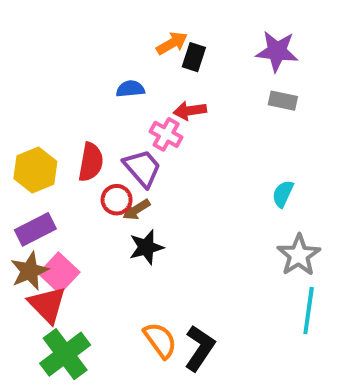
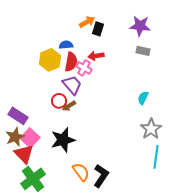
red semicircle: (91, 162) -> (71, 62), moved
yellow hexagon: (35, 170) -> (50, 60), moved
purple rectangle: (35, 229) -> (18, 116), turned 60
black star: (146, 247) -> (63, 140), moved, size x1.4

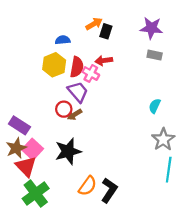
blue semicircle: (66, 45) -> (63, 40), moved
orange semicircle: (81, 172) -> (88, 186), turned 72

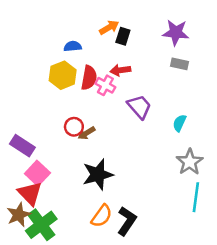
purple trapezoid: (78, 92) -> (139, 107), moved
brown star: (16, 148) -> (19, 215), moved
black star: (68, 151) -> (98, 175), moved

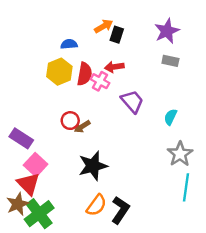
purple star: (176, 32) -> (167, 31), turned -30

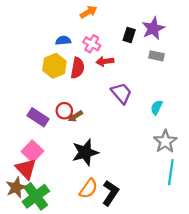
orange arrow: (104, 26) -> (88, 12), moved
black rectangle: (117, 35) -> (129, 35), moved
pink cross: (100, 81) -> (92, 44), moved
purple rectangle: (21, 138) -> (38, 117), moved

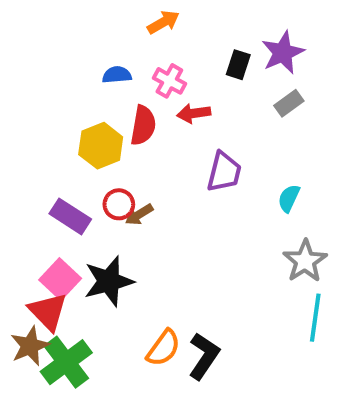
gray rectangle: (156, 56) -> (289, 103), turned -48
yellow hexagon: (54, 66) -> (101, 146), moved
purple trapezoid: (121, 93) -> (224, 172), turned 55
black star: (85, 152) -> (109, 281), moved

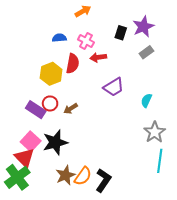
purple trapezoid: (224, 172) -> (114, 87), turned 45
red circle: (119, 204) -> (50, 103), moved
brown star: (30, 346) -> (65, 175), moved
green cross: (66, 362) -> (17, 177), moved

